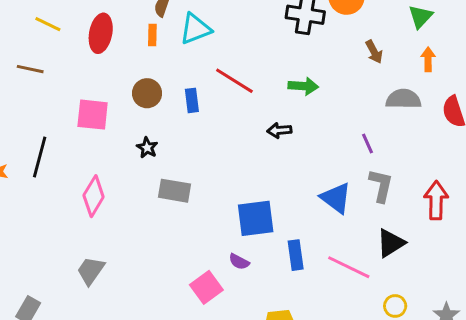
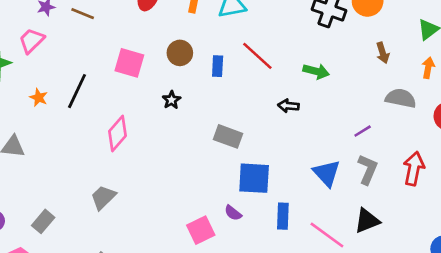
purple line: (367, 144) -> (363, 131), turned 72
gray rectangle: (174, 191) -> (228, 136), moved
red arrow: (436, 200) -> (414, 169), moved

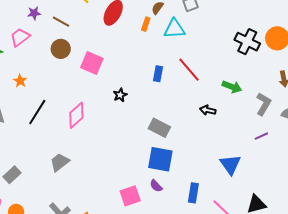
brown circle: (180, 53) -> (61, 49), moved
black line: (77, 91) -> (37, 112), moved
gray L-shape: (368, 169) -> (264, 104), moved
blue square: (254, 178) -> (160, 159), moved

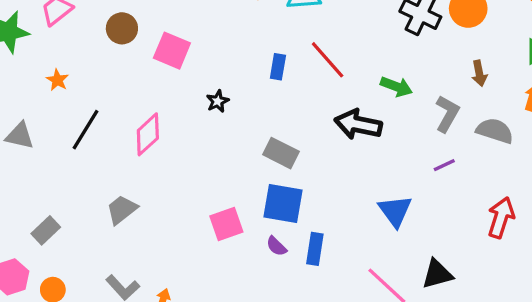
black arrow: (208, 110) -> (358, 124), size x1.8
blue rectangle: (193, 193) -> (315, 249), moved
pink square: (130, 196) -> (226, 224), moved

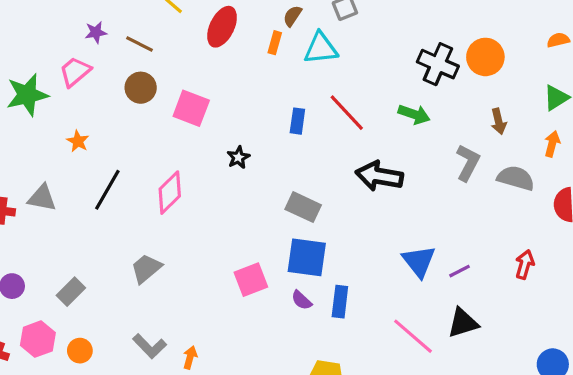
green arrow: (396, 87) -> (414, 114), moved
purple line: (444, 165) -> (460, 271), moved
red arrow: (501, 217) -> (525, 264), size x0.7

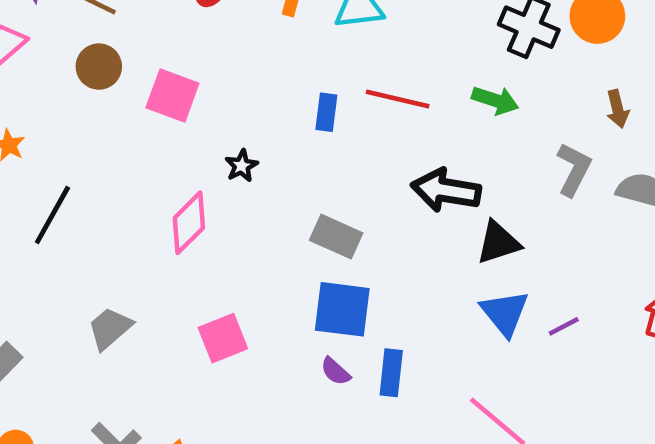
red line: (347, 113) -> (398, 99), turned -33
pink diamond: (170, 193) -> (189, 223), moved
pink square: (251, 280) -> (223, 338), moved
black triangle: (463, 323) -> (498, 243), moved

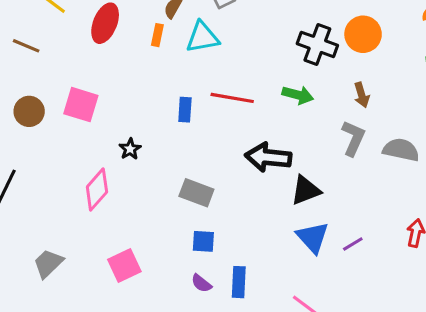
brown circle: (99, 67) -> (29, 111), moved
brown arrow: (618, 109) -> (362, 95), moved
blue square: (342, 309) -> (203, 241), size x0.6

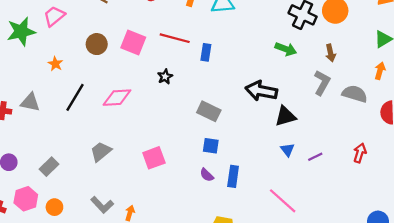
red line: (232, 98) -> (175, 38), moved
pink diamond: (97, 189) -> (117, 98), moved, turned 40
blue triangle: (313, 237) -> (287, 150), size x0.6

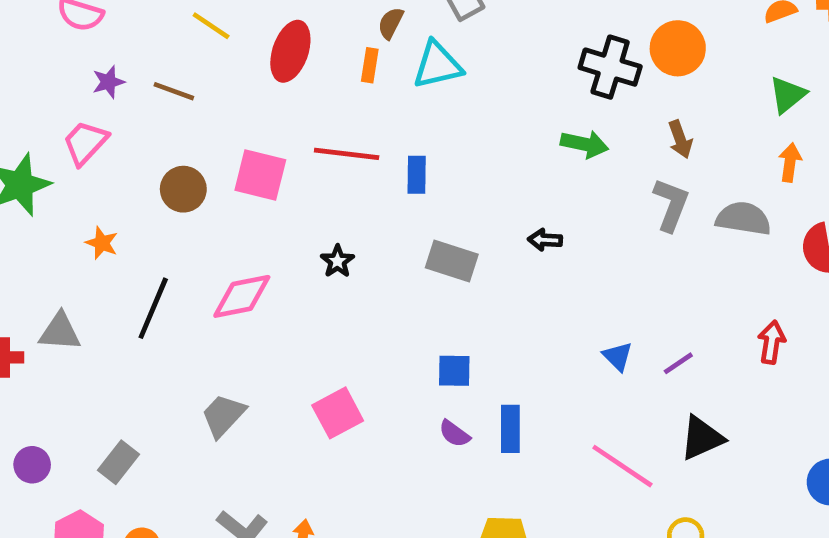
black star: (165, 77) -> (337, 261), moved
black arrow: (261, 91) -> (545, 240), size x0.5
gray rectangle: (209, 111) -> (452, 261), moved
black triangle: (285, 116) -> (702, 438), moved

